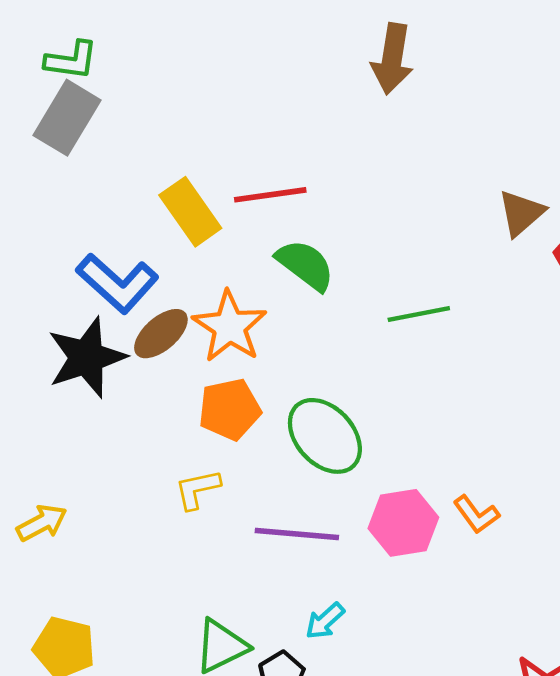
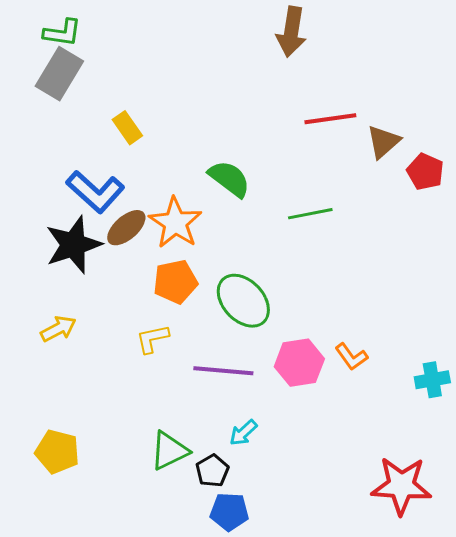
red line: (270, 195) -> (330, 119), moved
yellow rectangle: (190, 212) -> (127, 128), moved, size x0.7
yellow arrow: (42, 523) -> (58, 329), moved

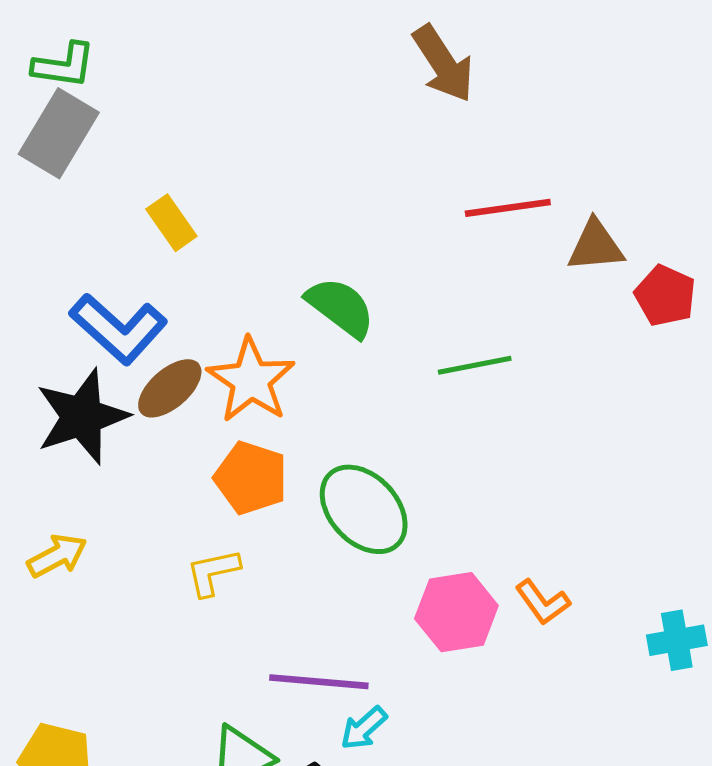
brown arrow: (291, 32) -> (443, 64), turned -42
brown triangle: (383, 142) -> (596, 246), turned 36
orange pentagon: (175, 282) -> (251, 478), turned 30
purple line: (223, 371) -> (319, 682), moved

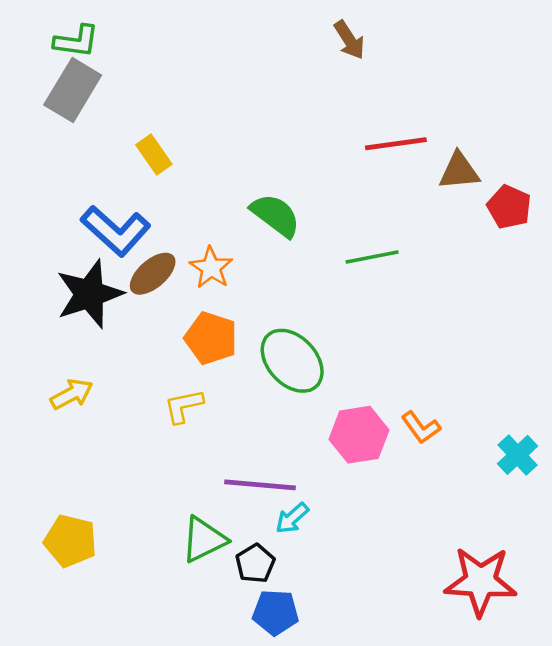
brown arrow: (443, 64) -> (349, 40), size x0.7
orange star: (251, 380) -> (211, 268), size x0.7
cyan cross: (677, 640) -> (517, 455), turned -33

